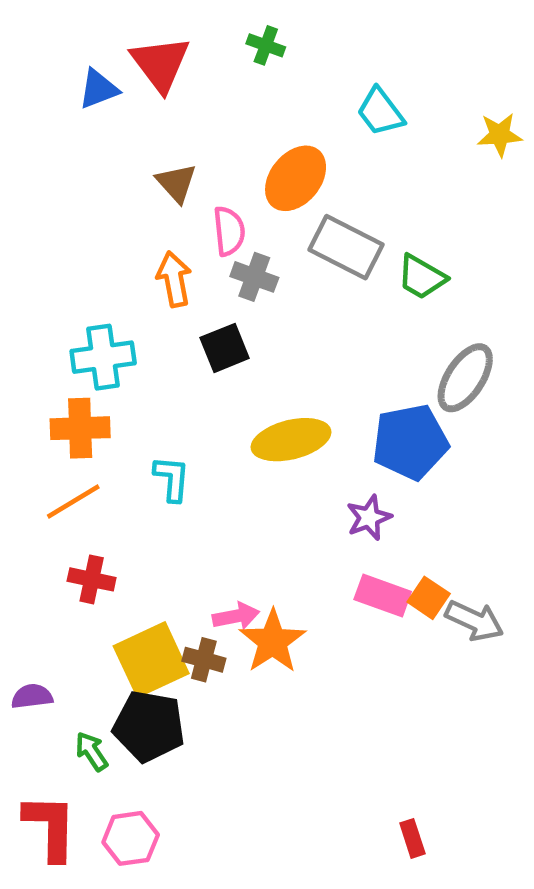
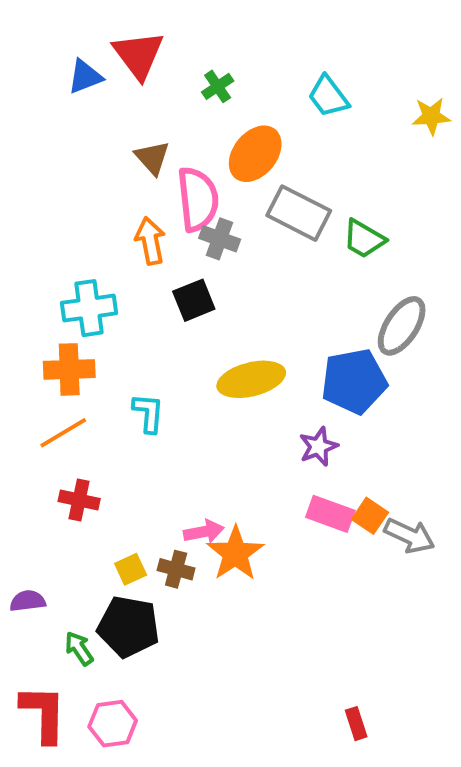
green cross: (266, 45) -> (218, 86), moved, turned 36
pink semicircle: (229, 231) -> (198, 199), size x1.5
yellow square: (151, 660) -> (131, 569), size x0.5

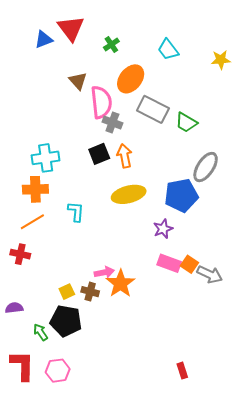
orange arrow: (150, 241) -> (125, 156), moved
red cross: (79, 500) -> (20, 254), moved

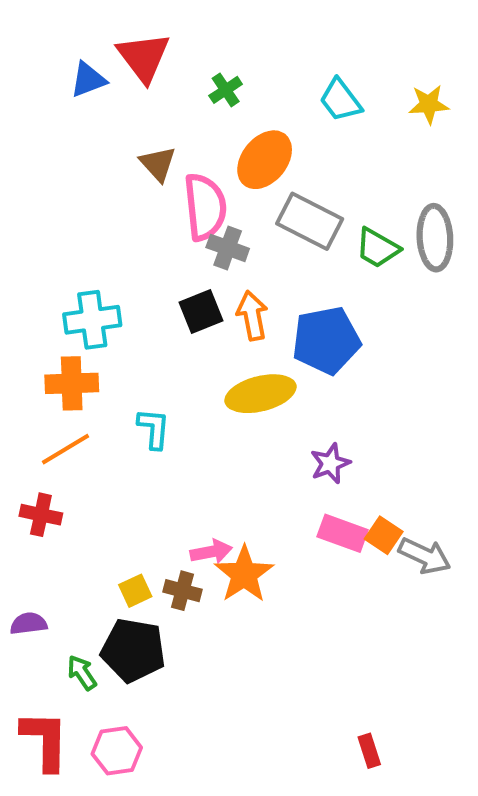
yellow star: (221, 60) -> (429, 104), moved
gray ellipse: (206, 167) -> (435, 238), moved, turned -36
blue pentagon: (181, 195) -> (326, 340), moved

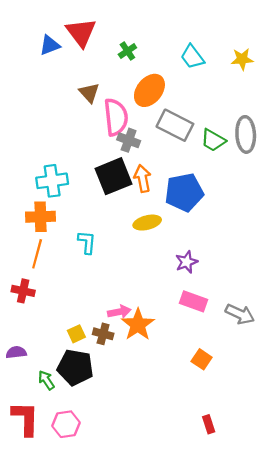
black square: (201, 312) -> (114, 176), size x1.5
yellow ellipse: (260, 394) -> (147, 223), size x0.7
orange line: (66, 449) -> (37, 254), turned -44
orange square: (384, 535) -> (202, 359), moved

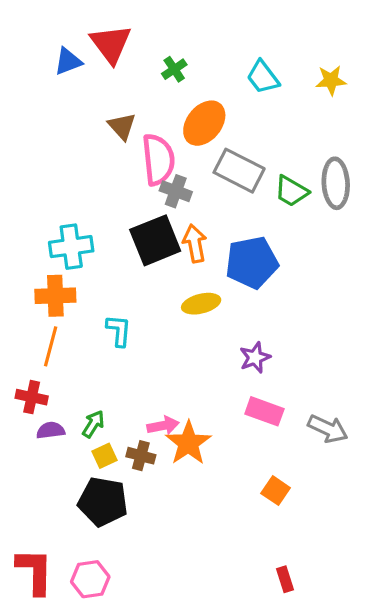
purple semicircle: (16, 352) -> (51, 430), moved
green arrow: (46, 380) -> (93, 424), moved, turned 66

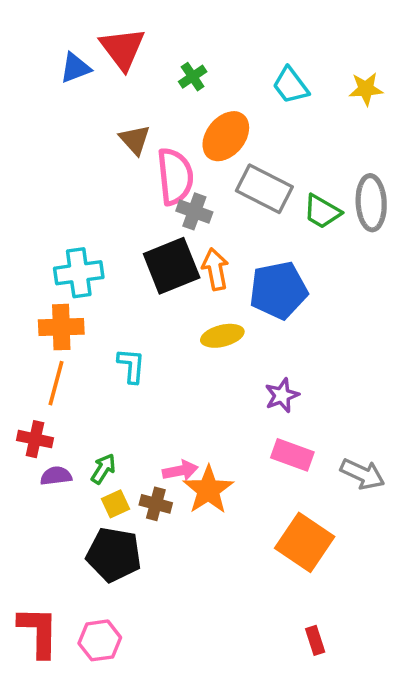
orange square: (276, 491) -> (305, 542), size x1.8

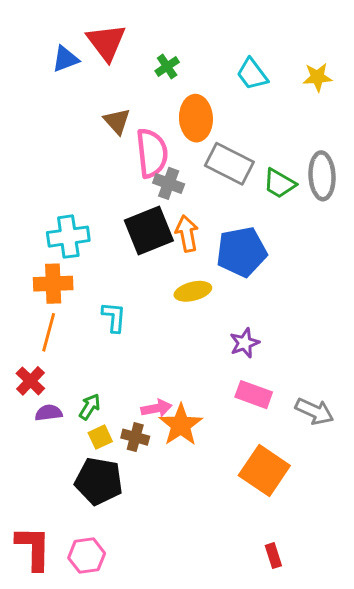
orange ellipse: (226, 136) -> (196, 118), turned -42
red cross: (35, 439) -> (30, 381), turned 32

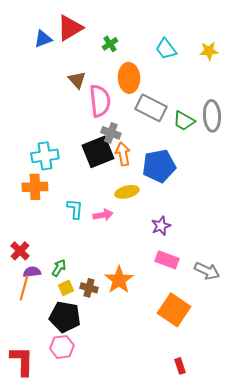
red triangle: (106, 42) -> (70, 28), turned 36
gray cross: (169, 183) -> (111, 133), moved
orange line: (49, 332) -> (24, 288), moved
pink arrow: (156, 408) -> (103, 215), moved
pink hexagon: (87, 556) -> (62, 347), moved

